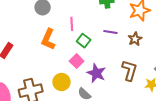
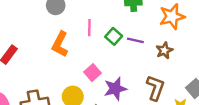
green square: (84, 41) -> (114, 36), moved
purple star: (96, 73) -> (115, 89), turned 30

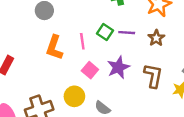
pink line: (89, 28) -> (82, 41), moved
purple star: (115, 89) -> (118, 67), moved

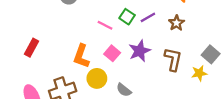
purple line: (127, 33) -> (148, 17), turned -35
pink line: (82, 41) -> (105, 25), turned -56
orange L-shape: (54, 48) -> (81, 56), moved

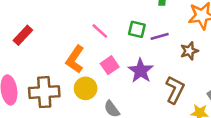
green square: (127, 17) -> (137, 29), turned -35
pink line: (105, 25) -> (100, 31), moved
purple star: (140, 51) -> (141, 71), turned -30

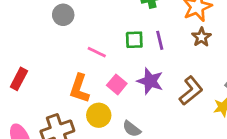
purple line: (160, 36) -> (160, 40), turned -72
brown star: (189, 51) -> (201, 37), moved
brown L-shape: (175, 90) -> (191, 91), turned 40

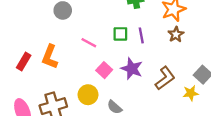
orange L-shape: (79, 88) -> (50, 57), moved

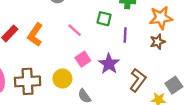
green square: (120, 34) -> (104, 19), moved
brown L-shape: (165, 78) -> (138, 80), turned -30

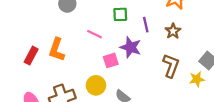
brown star: (158, 42) -> (173, 31), moved
pink square: (83, 59) -> (111, 60), turned 32
purple star: (109, 64) -> (131, 47), moved

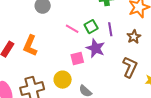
green square: (120, 14) -> (91, 27), moved, turned -32
pink line: (94, 34) -> (72, 29), moved

